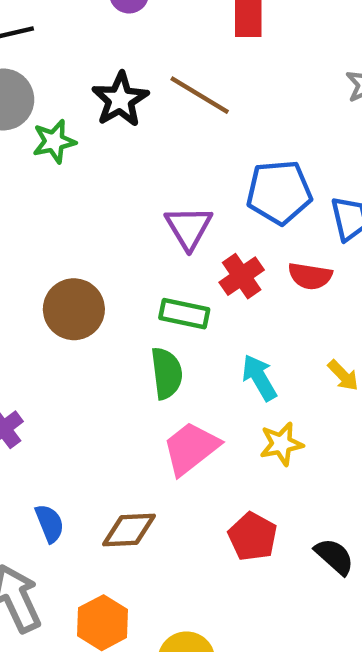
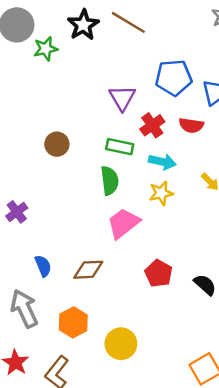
brown circle: (74, 309) -> (57, 144), size x0.7
cyan arrow: (259, 378) -> (162, 162), moved, turned 132
yellow star: (281, 444) -> (161, 193), moved

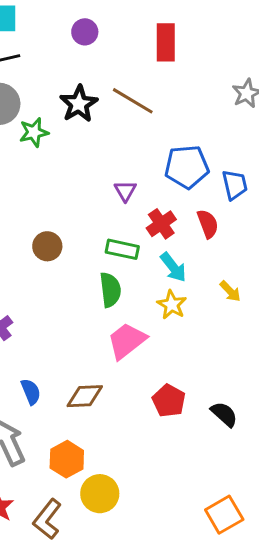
purple triangle: (122, 98) -> (125, 191), size x0.7
red semicircle: (191, 125) -> (208, 224), turned -120
cyan arrow: (162, 162) -> (173, 267), turned 40
yellow star: (161, 193) -> (172, 305), turned -30
yellow circle: (121, 344) -> (100, 494), moved

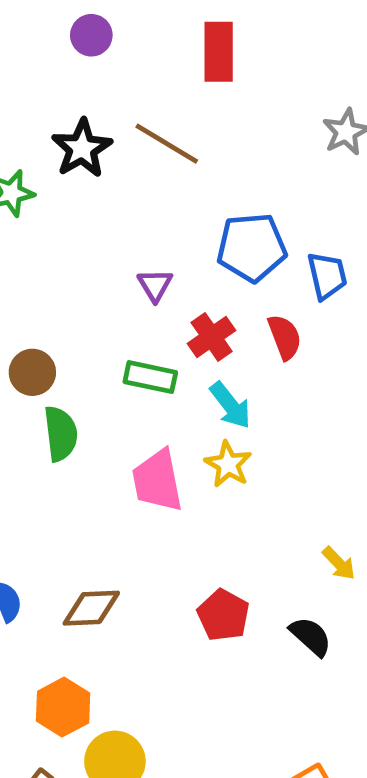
green semicircle: (110, 290) -> (61, 434), moved
yellow arrow: (230, 291) -> (339, 563), moved
pink trapezoid: (127, 341) -> (157, 481), moved, turned -63

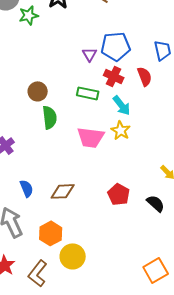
blue pentagon: (252, 247) -> (116, 46), moved
red cross: (212, 337) -> (114, 76), turned -30
pink trapezoid: (157, 481) -> (91, 137), turned -72

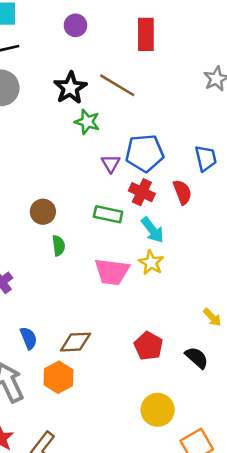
green star: (29, 15) -> (87, 122), moved, turned 30
green semicircle: (50, 117) -> (59, 246), size x0.7
orange hexagon: (51, 233) -> (59, 377), moved
yellow circle: (73, 256) -> (158, 410), moved

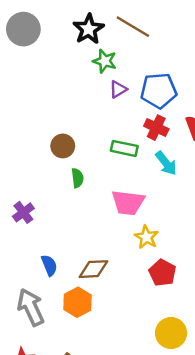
purple triangle: (111, 163) -> (118, 89), moved, turned 30
yellow star: (151, 263) -> (146, 237), moved

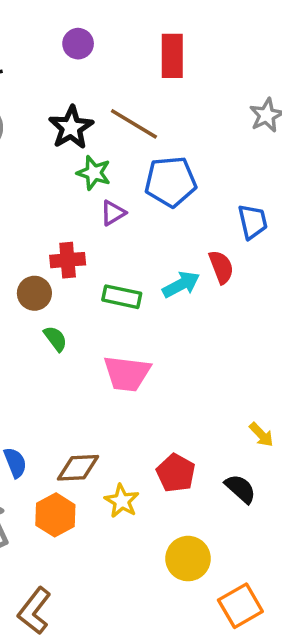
blue pentagon: (159, 91) -> (171, 182), moved
red cross: (156, 128) -> (68, 260), moved, turned -30
cyan arrow: (166, 163) -> (181, 285), moved, turned -80
green semicircle: (78, 178) -> (55, 339), turned -30
yellow star: (146, 237) -> (122, 501), moved

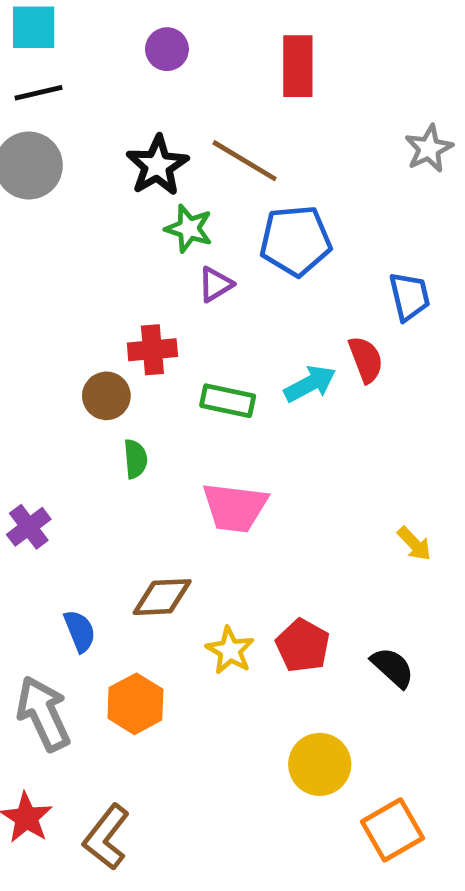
green semicircle: (55, 339) -> (135, 459), turned 32
yellow arrow: (261, 435) -> (414, 544), moved
brown diamond: (78, 468) -> (162, 597), moved
yellow star: (122, 501) -> (230, 650), moved

